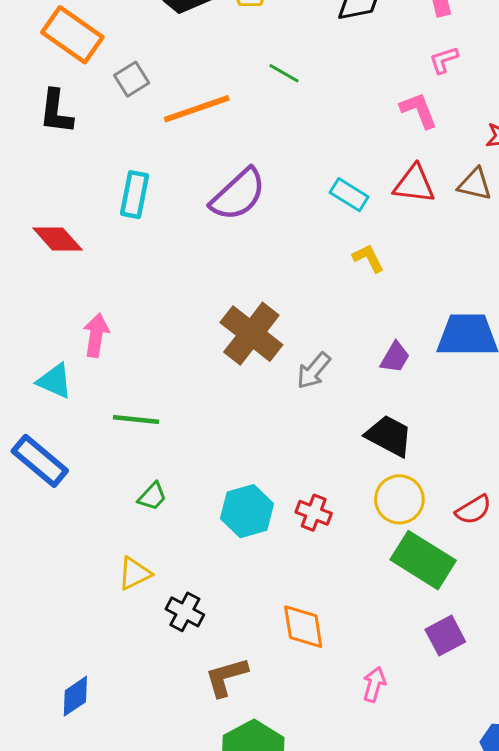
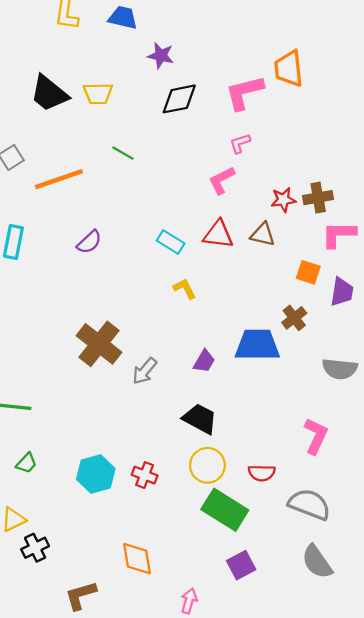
pink L-shape: (419, 110) -> (222, 180), turned -96
purple semicircle: (238, 195) -> (89, 242), size x0.6
red semicircle: (473, 510) -> (262, 473), turned 32
black cross: (185, 612) -> (35, 548), moved, turned 36

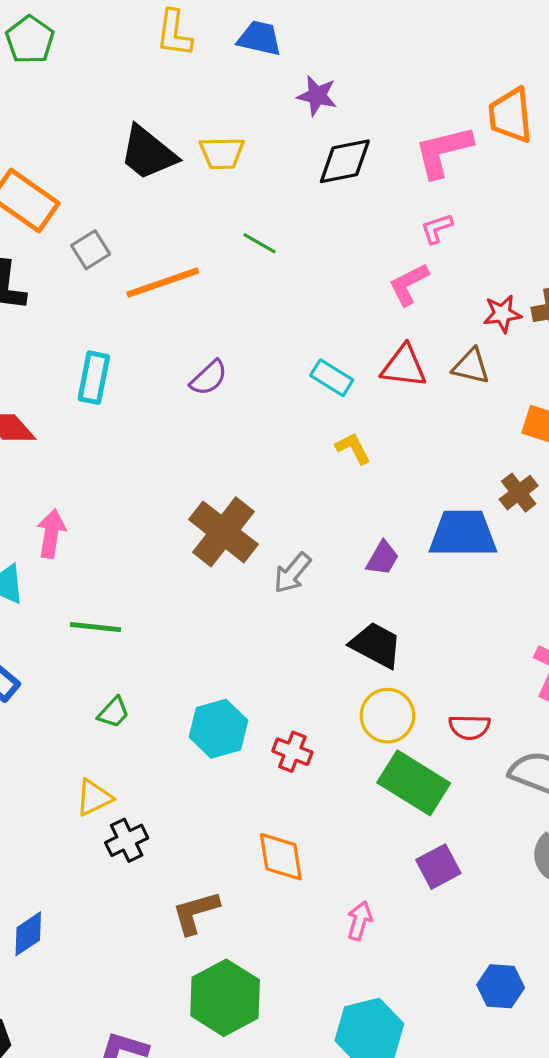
red cross: (145, 475) -> (292, 752), moved

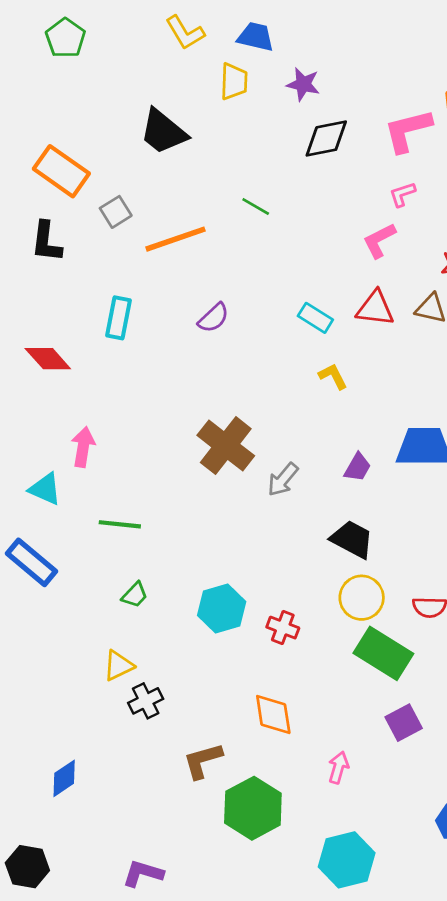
yellow L-shape: (174, 33) -> (185, 33), turned -39
yellow trapezoid: (222, 153) -> (234, 82), moved, turned -87
green hexagon: (225, 998) -> (253, 808), moved

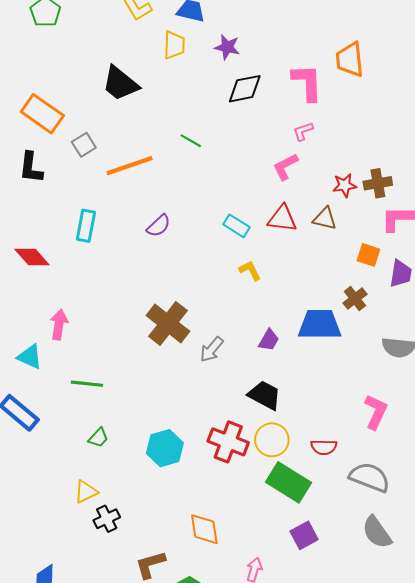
pink L-shape: (408, 130) -> (307, 82), turned 102
red cross: (283, 628) -> (228, 442), moved, size x1.6

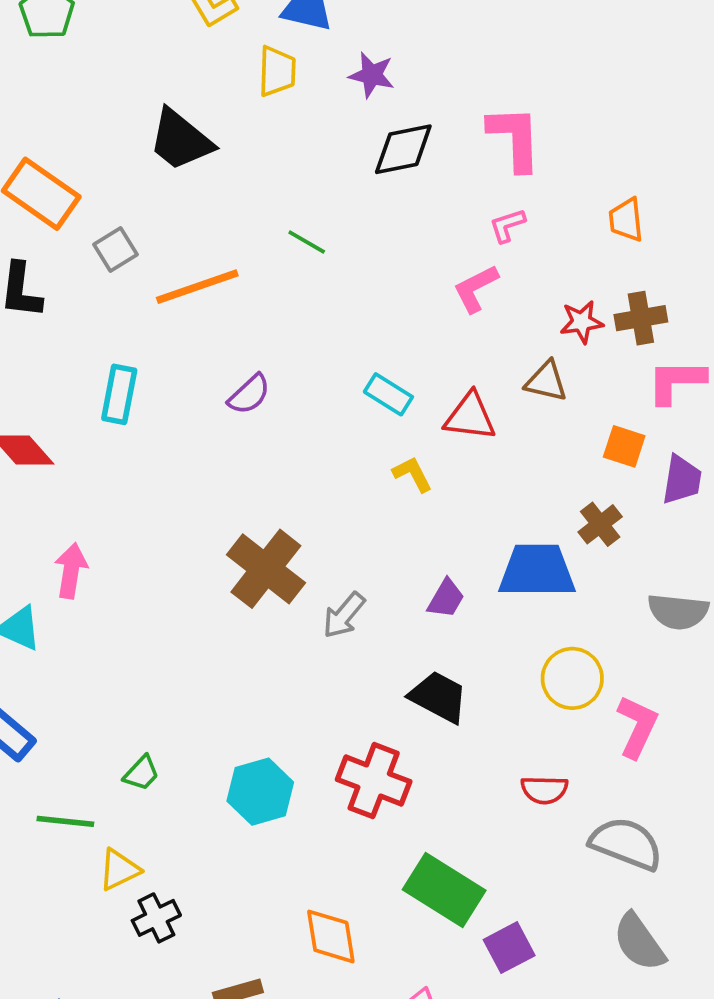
orange trapezoid: (350, 60) -> (626, 220), moved, size x0.7
red triangle: (282, 219) -> (470, 417), moved
green line: (87, 384) -> (65, 821), moved
yellow circle: (272, 440) -> (572, 678), moved
green rectangle: (288, 482) -> (444, 890), moved

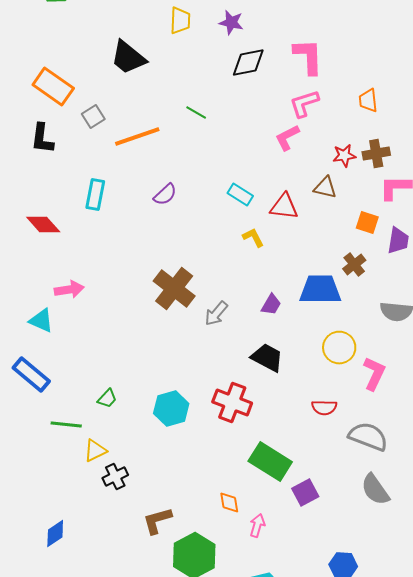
pink L-shape: (507, 225) -> (304, 104), size x1.5
pink arrow: (71, 571) -> (69, 290), turned 72
orange diamond: (331, 936) -> (229, 502), moved, size x0.7

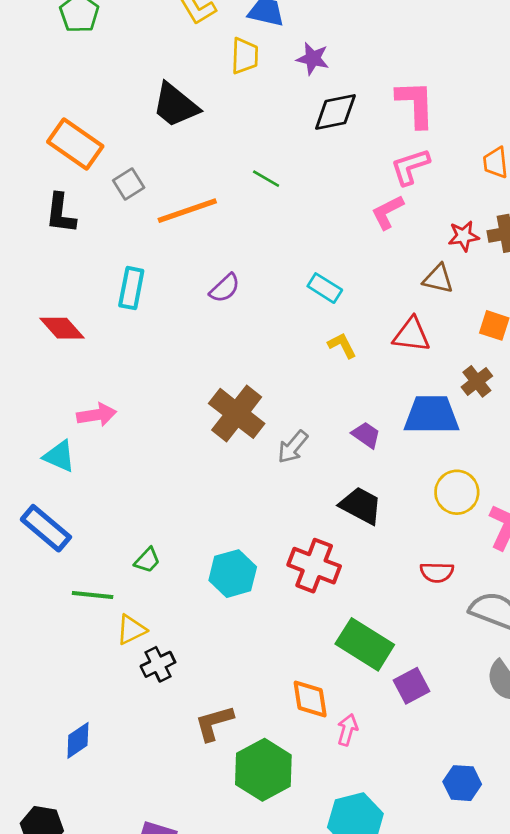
red triangle: (284, 206) -> (412, 335), moved
purple trapezoid: (271, 304) -> (366, 435), turned -85
orange diamond: (229, 502) -> (310, 699), size x1.4

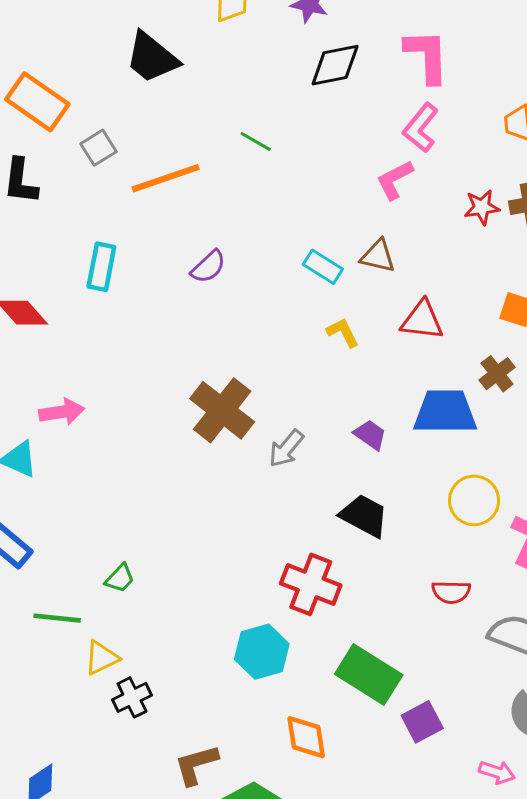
pink L-shape: (410, 167) -> (421, 128), turned -33
brown triangle: (438, 279) -> (378, 256), moved
cyan hexagon: (233, 574) -> (262, 652), moved
pink arrow: (347, 730) -> (497, 772), moved, turned 92

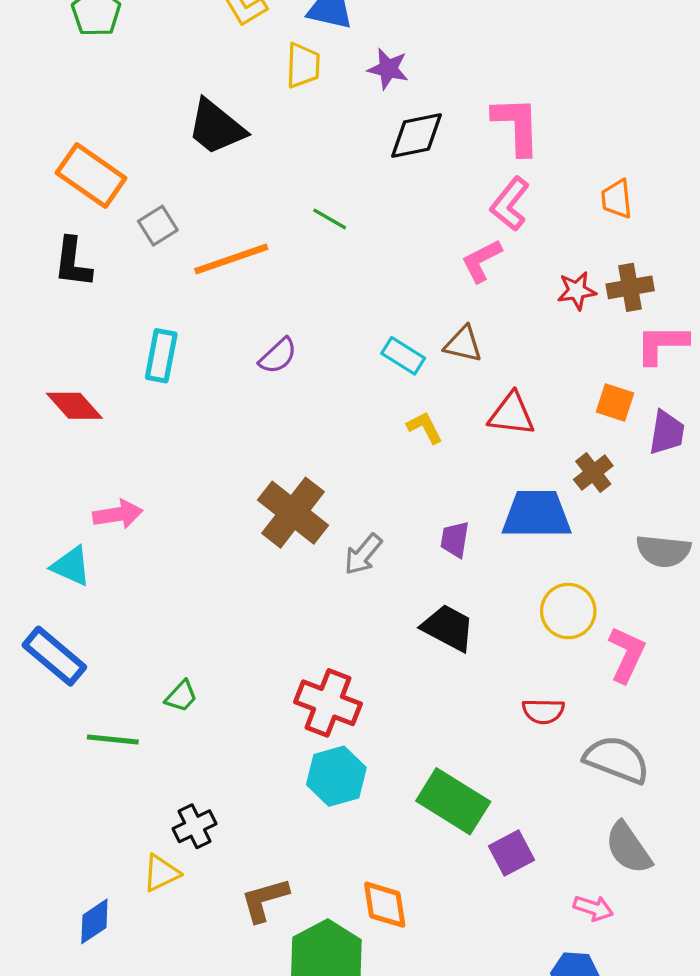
purple trapezoid: (370, 435) -> (455, 539), turned -116
red cross: (311, 584) -> (328, 703), moved
yellow triangle: (101, 658) -> (161, 873), moved
orange diamond: (306, 737) -> (385, 905), moved

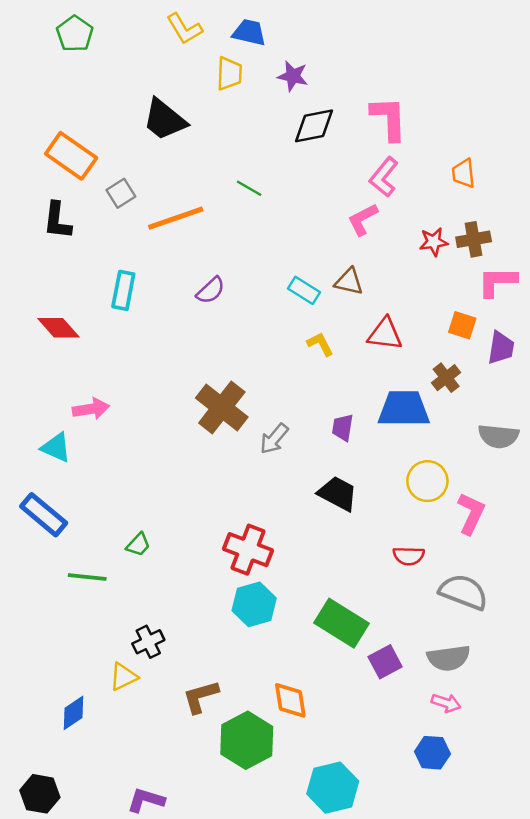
gray semicircle: (628, 848) -> (449, 658), moved, turned -63

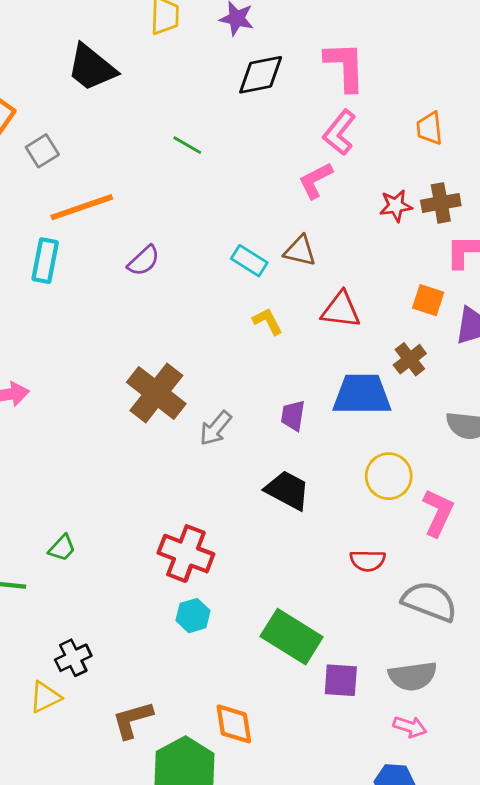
orange line: (176, 218) -> (82, 207), moved
cyan hexagon: (254, 604) -> (193, 616), size x0.7
purple square: (385, 662) -> (341, 680), turned 32

